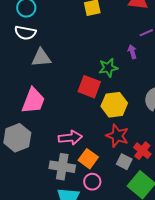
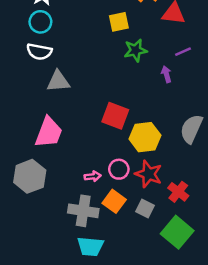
green star: (108, 68) -> (135, 50), moved
pink arrow: (70, 138) -> (93, 176), size x0.6
gray square: (124, 162) -> (145, 208), moved
pink circle: (92, 182) -> (119, 169), moved

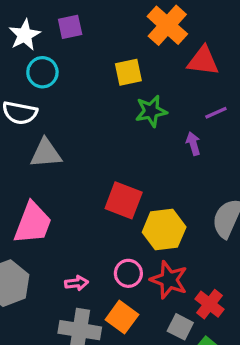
cyan circle: (40, 22) -> (42, 72), moved
pink arrow: (93, 176) -> (77, 283), moved
gray square: (145, 208) -> (180, 327), moved

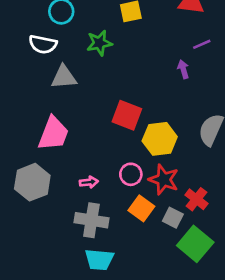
green star: (151, 111) -> (99, 43), moved
orange square: (122, 317) -> (141, 208), moved

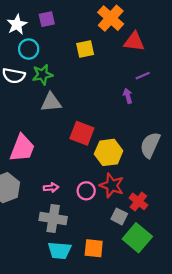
green star: (99, 43) -> (42, 75), moved
gray triangle: (64, 77) -> (51, 102), moved
pink circle: (131, 174) -> (86, 191), moved
orange square: (141, 208) -> (94, 248), moved, turned -30

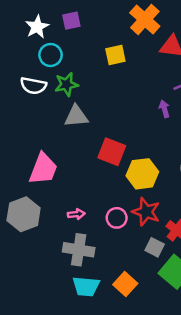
orange square: (94, 248) -> (125, 284), turned 36

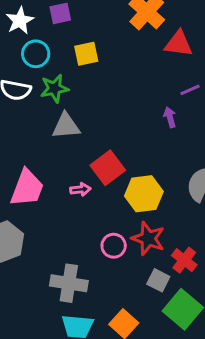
yellow square: (115, 55) -> (86, 54), moved
red square: (112, 152) -> (108, 168), turned 32
pink arrow: (76, 214) -> (80, 189), moved

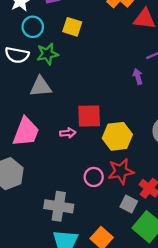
yellow square: (86, 54) -> (72, 27), turned 30
gray triangle: (66, 126) -> (41, 87), moved
red square: (108, 168) -> (89, 116), turned 35
red star: (148, 239) -> (121, 171), turned -30

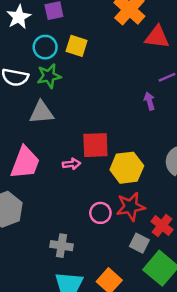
cyan circle: (33, 27) -> (45, 47), moved
gray cross: (59, 206) -> (61, 246), size x0.7

